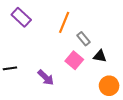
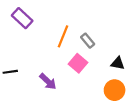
orange line: (64, 22) -> (63, 36), moved
black triangle: (100, 56) -> (118, 63), moved

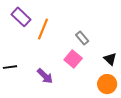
orange line: (63, 36) -> (43, 29), moved
black triangle: (118, 63) -> (110, 59), turned 32

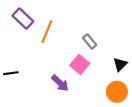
black triangle: (110, 59) -> (120, 64), turned 32
purple arrow: (45, 76) -> (60, 83), moved

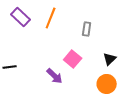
orange line: (47, 32) -> (51, 18), moved
gray rectangle: (90, 41) -> (87, 29), moved, turned 48

